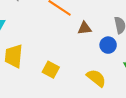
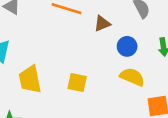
blue circle: (108, 45) -> (127, 46), moved

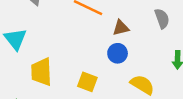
blue circle: (127, 46) -> (118, 53), moved

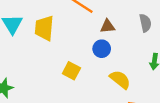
yellow trapezoid: (41, 72) -> (44, 28), moved

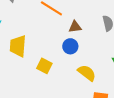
yellow trapezoid: (44, 28) -> (18, 46), moved

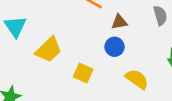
yellow trapezoid: (18, 46) -> (49, 50), turned -135

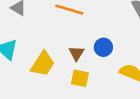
brown triangle: (119, 22) -> (76, 53), moved, turned -35

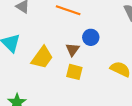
blue circle: (103, 47) -> (91, 37), moved

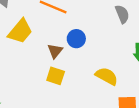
yellow trapezoid: (42, 57) -> (20, 31), moved

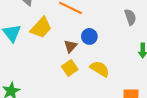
yellow square: (56, 76) -> (70, 68), turned 35
yellow semicircle: (107, 76) -> (100, 69), moved

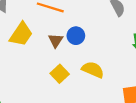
brown triangle: (70, 46) -> (56, 40), moved

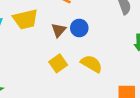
yellow trapezoid: (21, 34) -> (25, 19), turned 35

